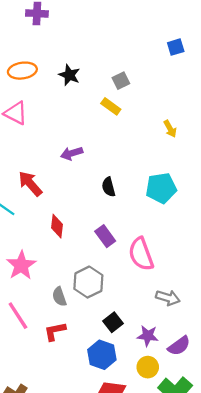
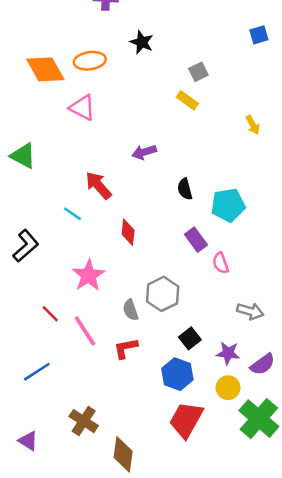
black star: (69, 75) -> (142, 42), moved
cyan pentagon: (161, 188) -> (228, 205), moved
purple rectangle: (105, 236) -> (196, 240), moved
pink semicircle: (141, 254) -> (221, 263), size x0.6

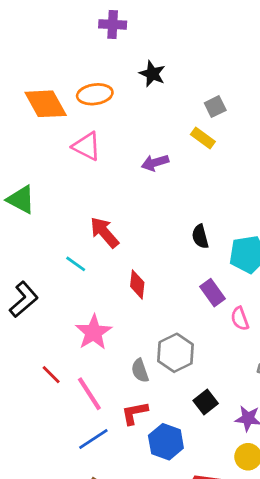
purple arrow: (144, 152) -> (155, 163), moved
blue line: (37, 372) -> (93, 439), moved
blue hexagon: (177, 374) -> (166, 442), moved

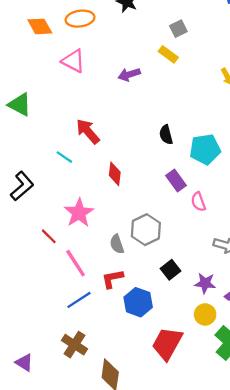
orange diamond: (46, 104) -> (40, 26), size x0.7
red line: (51, 375) -> (49, 236), moved

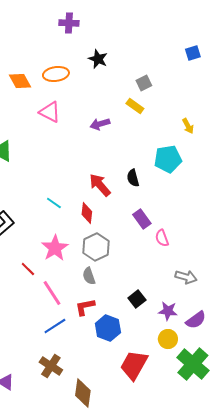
red arrow: (88, 131) -> (100, 185), moved
cyan pentagon: (205, 149) -> (168, 159), moved
cyan line: (64, 157) -> (54, 203), moved
gray hexagon: (146, 230) -> (96, 247), moved

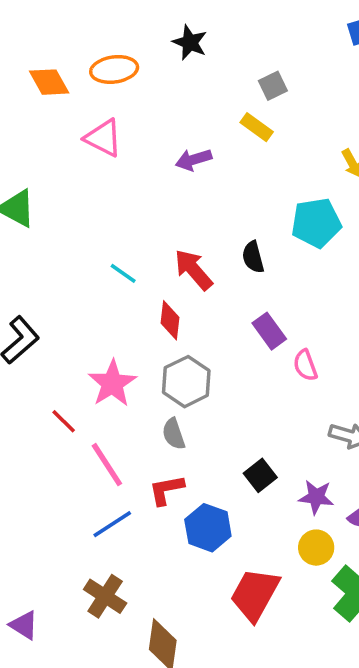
cyan line: (54, 203) -> (123, 273), moved

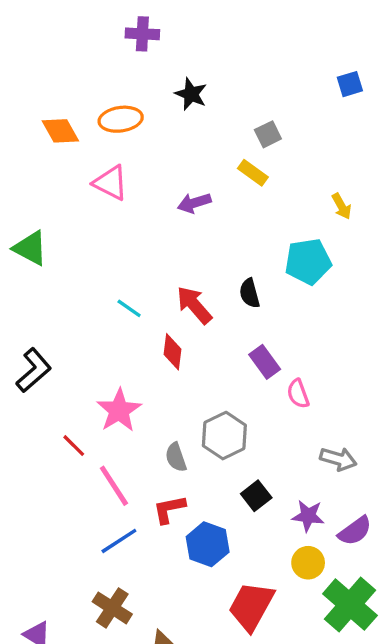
gray hexagon: (186, 382) -> (224, 436), moved

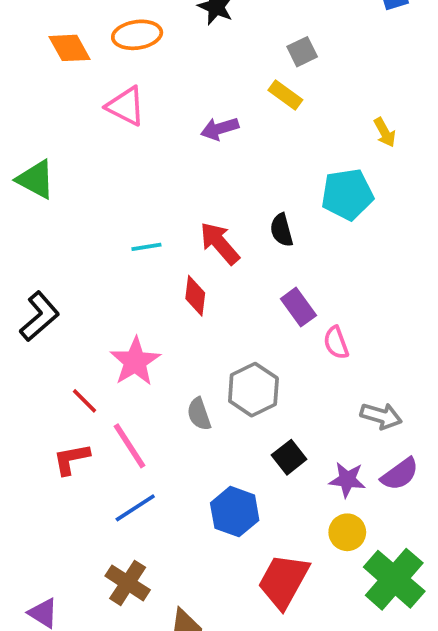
cyan line: (129, 308) -> (146, 247), turned -44
red L-shape: (169, 509) -> (71, 459), moved
purple semicircle: (355, 531) -> (400, 474), moved

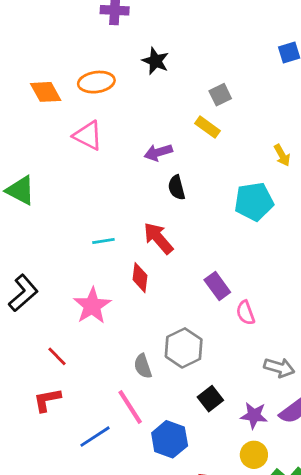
black semicircle: (282, 230) -> (177, 188), moved
pink star: (135, 361) -> (92, 306), moved
pink line: (130, 446) -> (130, 407), moved

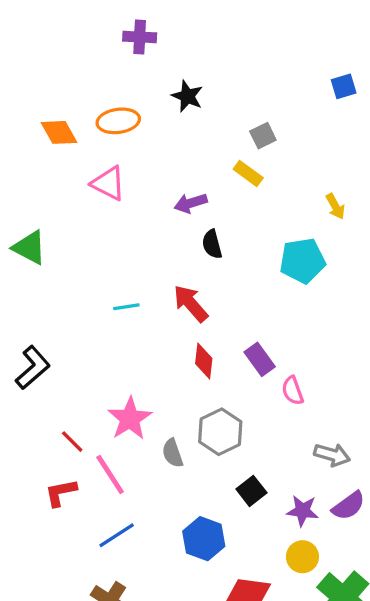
red diamond: (140, 278) -> (204, 361), moved
pink star: (92, 306) -> (130, 419), moved
pink line: (130, 407) -> (110, 475), moved

